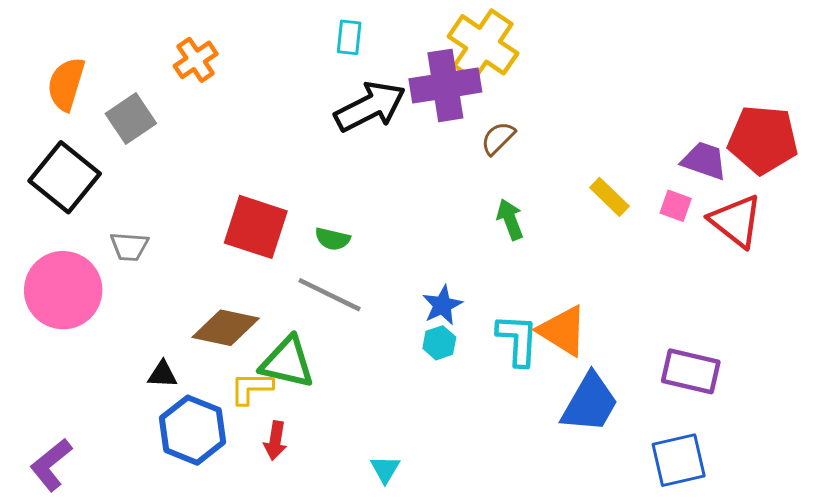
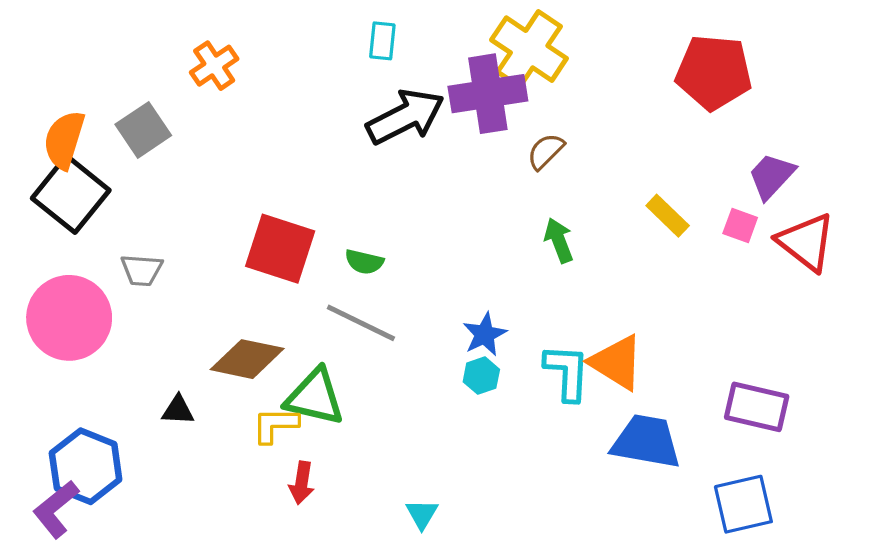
orange semicircle: (66, 84) -> (64, 140), moved
red pentagon: (763, 140) -> (714, 72), moved
purple trapezoid: (704, 161) -> (771, 176), turned -66
blue trapezoid: (590, 403) -> (646, 442), turned -110
blue hexagon: (193, 430) -> (86, 466), moved

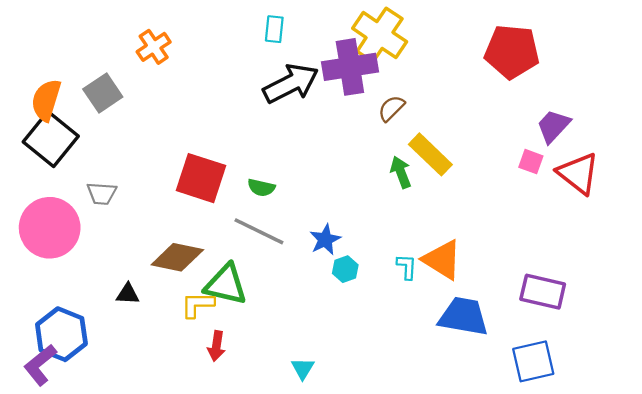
yellow rectangle: (668, 216) -> (430, 154), moved, size x1.4
blue star: (485, 334) -> (325, 240), moved
cyan L-shape: (567, 372) -> (407, 267), size x0.6

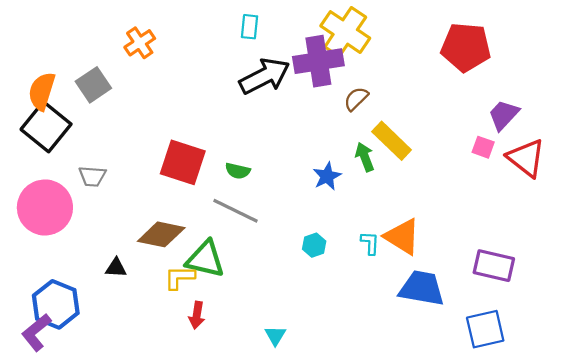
blue star: (325, 240) -> (327, 176), moved

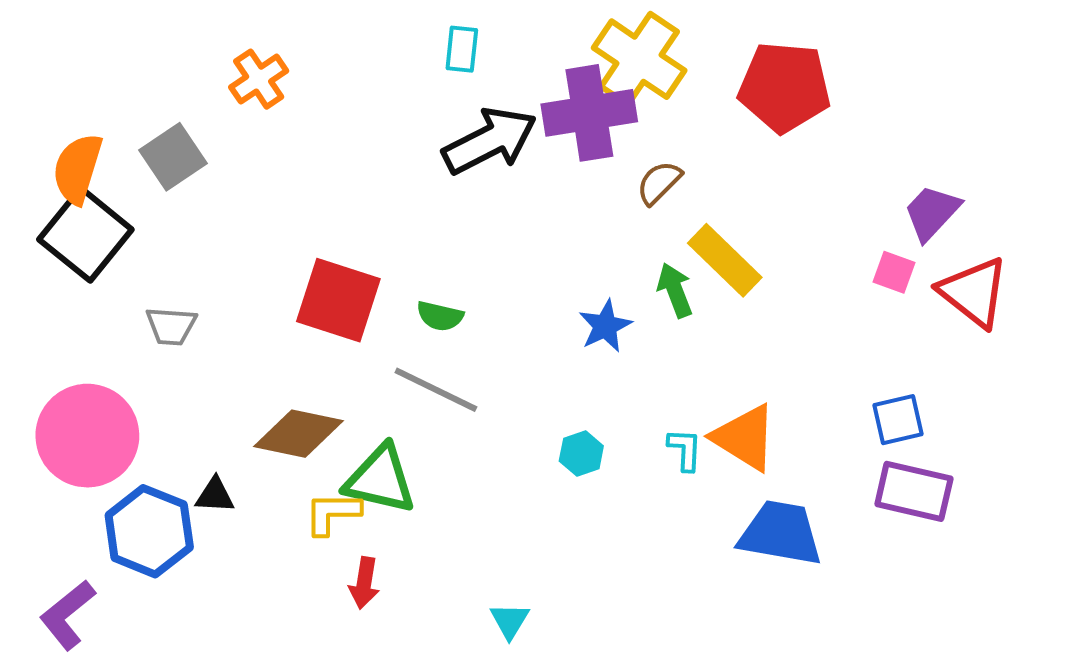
red pentagon: (466, 47) -> (784, 87), moved
pink circle: (45, 207) -> (87, 436), moved
blue hexagon: (56, 304) -> (149, 531), moved
blue square: (485, 329) -> (898, 420), moved, size x0.7

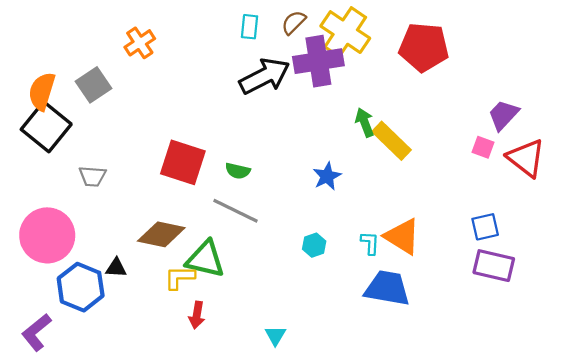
brown semicircle: (659, 183) -> (294, 22), moved
green arrow: (675, 290) -> (365, 122), moved
blue trapezoid: (780, 533) -> (387, 288), moved

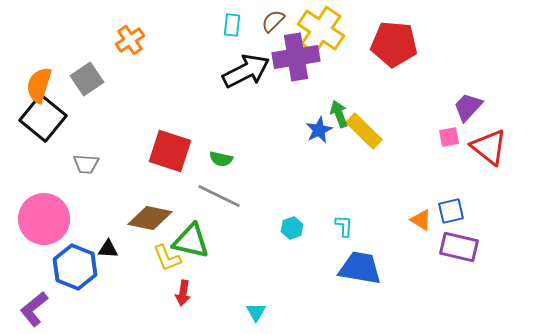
pink square: (483, 147) -> (449, 137), turned -30
blue star: (327, 176) -> (319, 130), moved
orange triangle: (402, 237) -> (421, 220), moved, size x0.6
yellow L-shape: (180, 277) -> (167, 258), turned -112

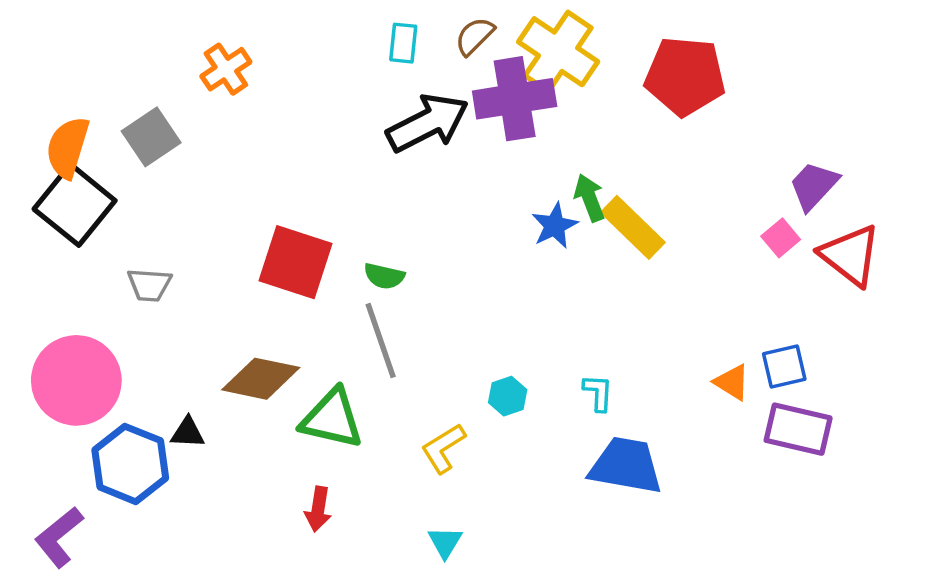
pink square: (449, 137) -> (781, 238), turned -30
gray line: (219, 196) -> (381, 340), turned 45
yellow L-shape: (167, 258) -> (443, 448), moved, turned 80

